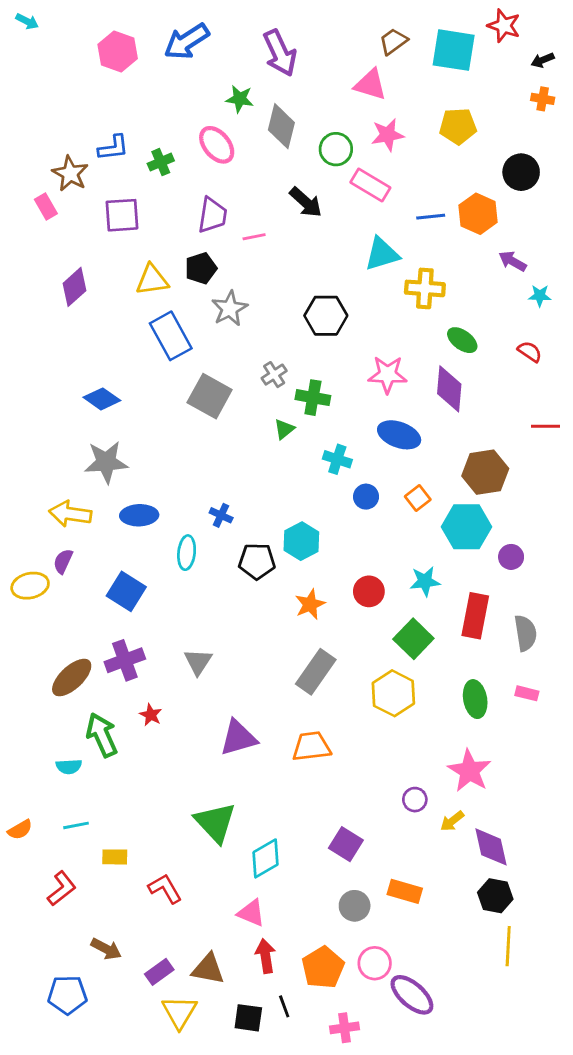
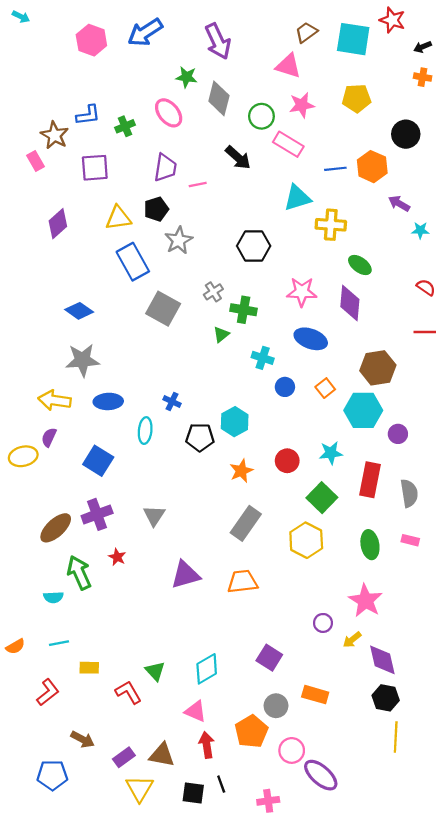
red semicircle: (530, 352) -> (426, 287), moved
green triangle: (215, 823) -> (155, 671), moved, size x0.6
orange pentagon: (323, 968) -> (251, 731), moved

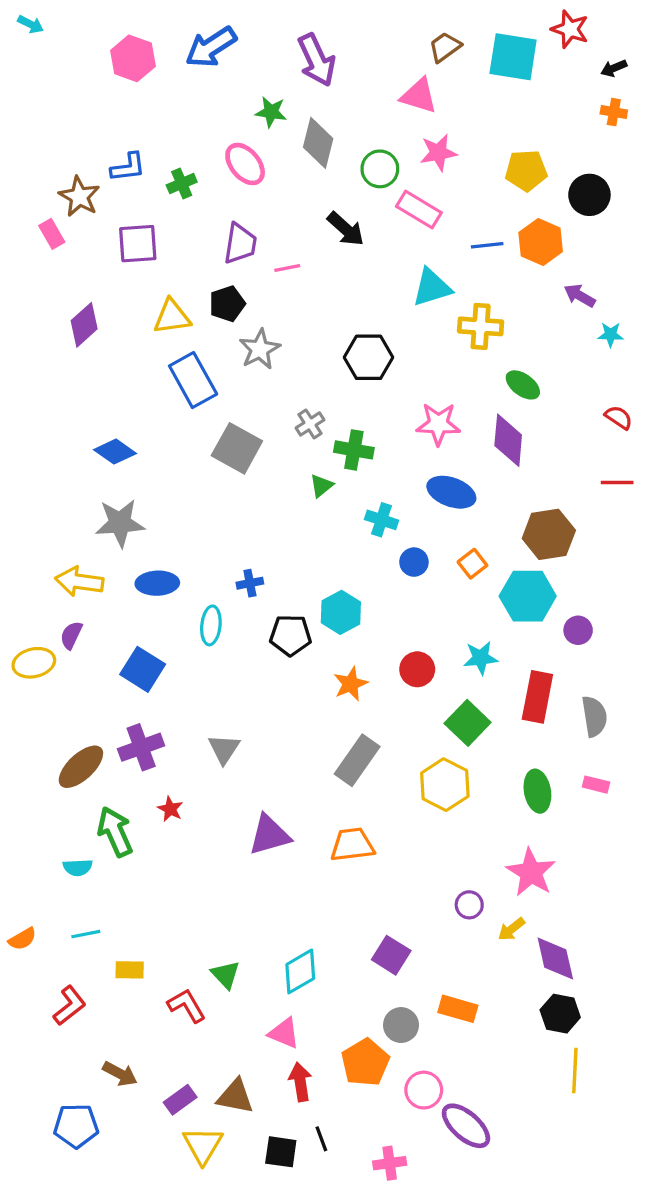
yellow pentagon: (357, 98) -> (526, 171), moved
blue cross: (172, 401) -> (250, 583), turned -36

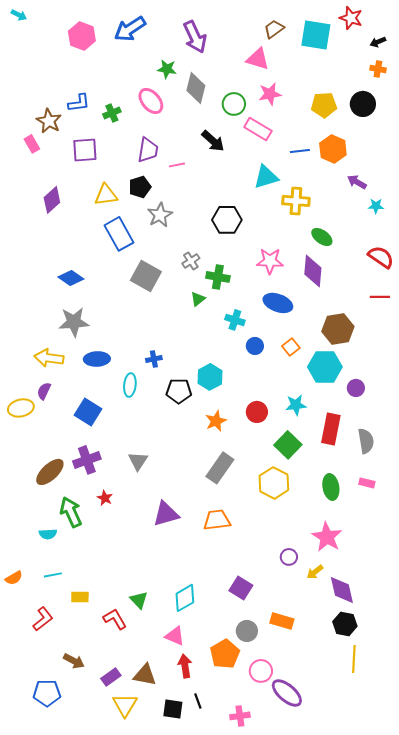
black circle: (589, 195) -> (363, 104), moved
red semicircle: (619, 417) -> (381, 257), size x1.5

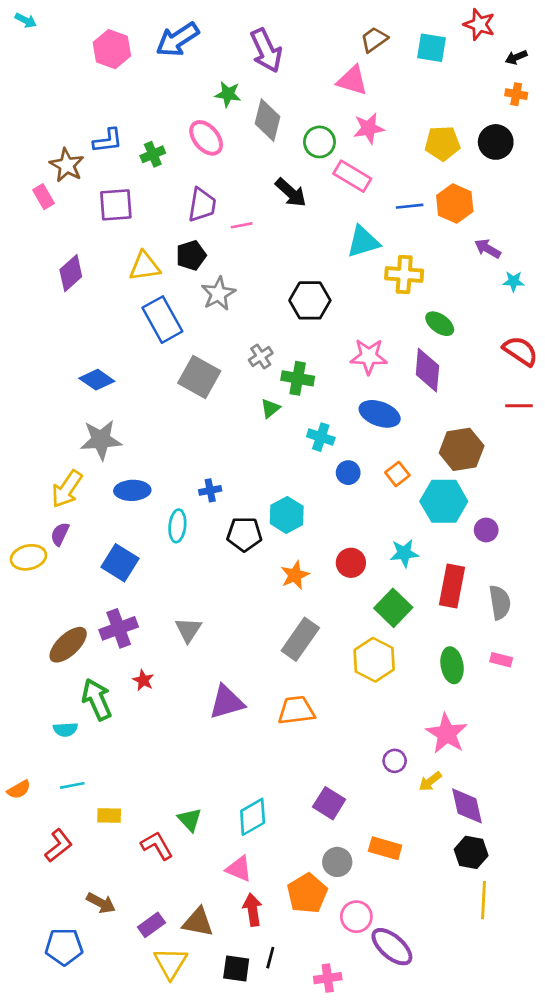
cyan square: (316, 35) -> (432, 48), size x0.7
yellow arrow: (49, 358) -> (67, 489), turned -64
black line: (198, 701) -> (270, 958), turned 35

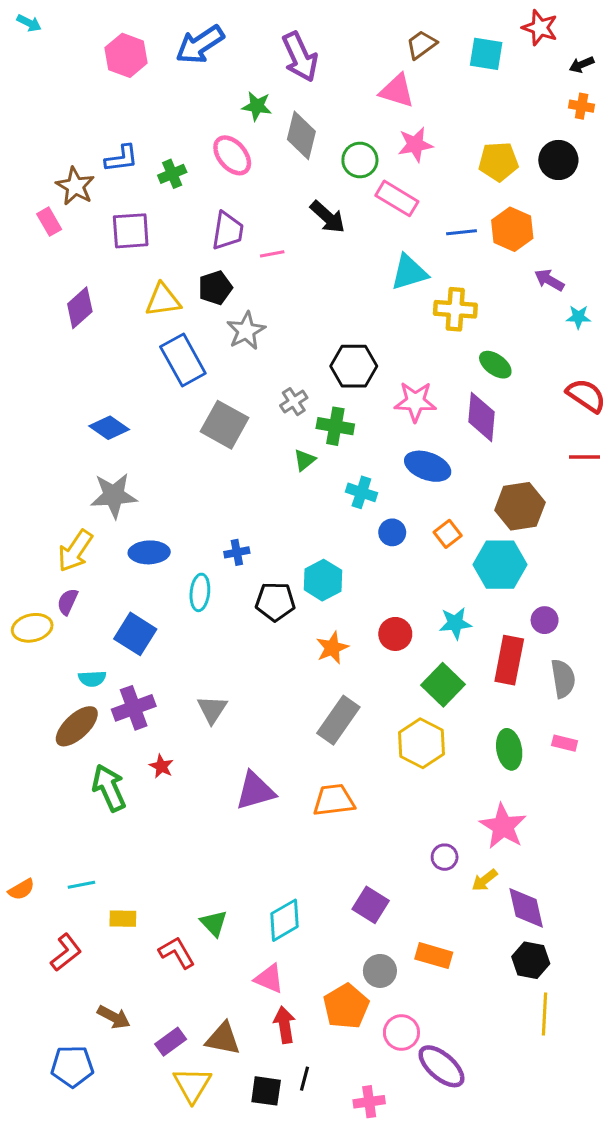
black hexagon: (310, 300) -> (354, 366), moved
purple circle: (486, 530) -> (545, 620), moved
cyan semicircle: (65, 729) -> (92, 679), moved

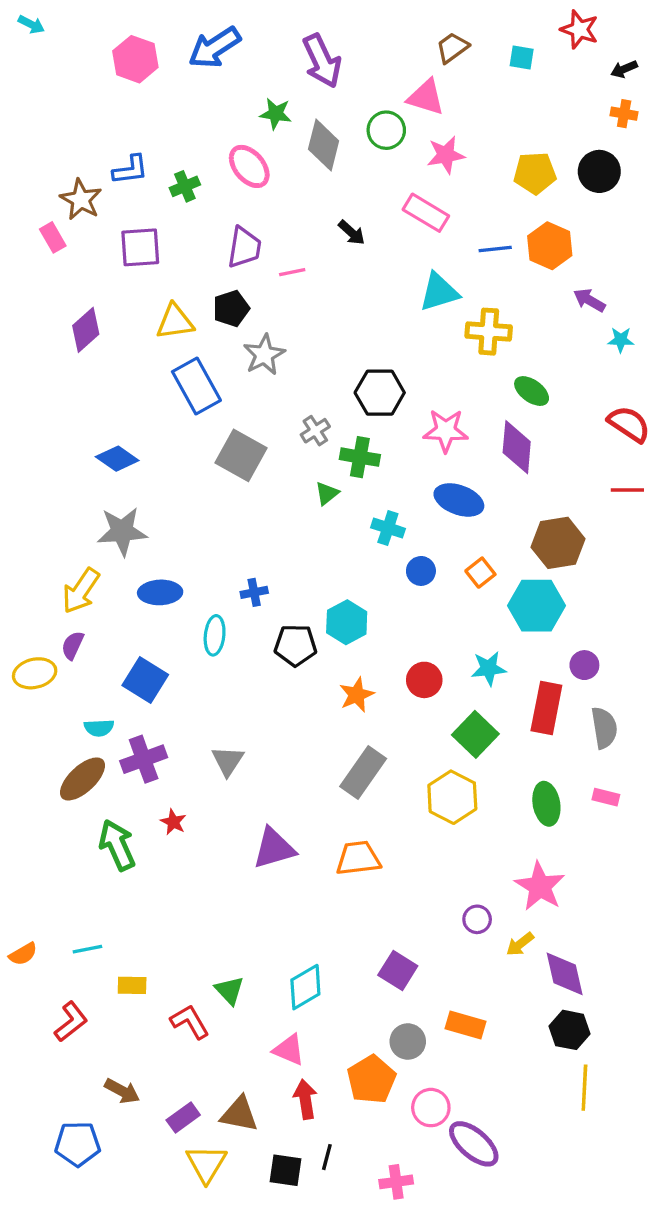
cyan square: (486, 54) -> (522, 58), size x0.7
green circle: (360, 160) -> (386, 130), moved
black arrow: (328, 217) -> (352, 233), size x0.7

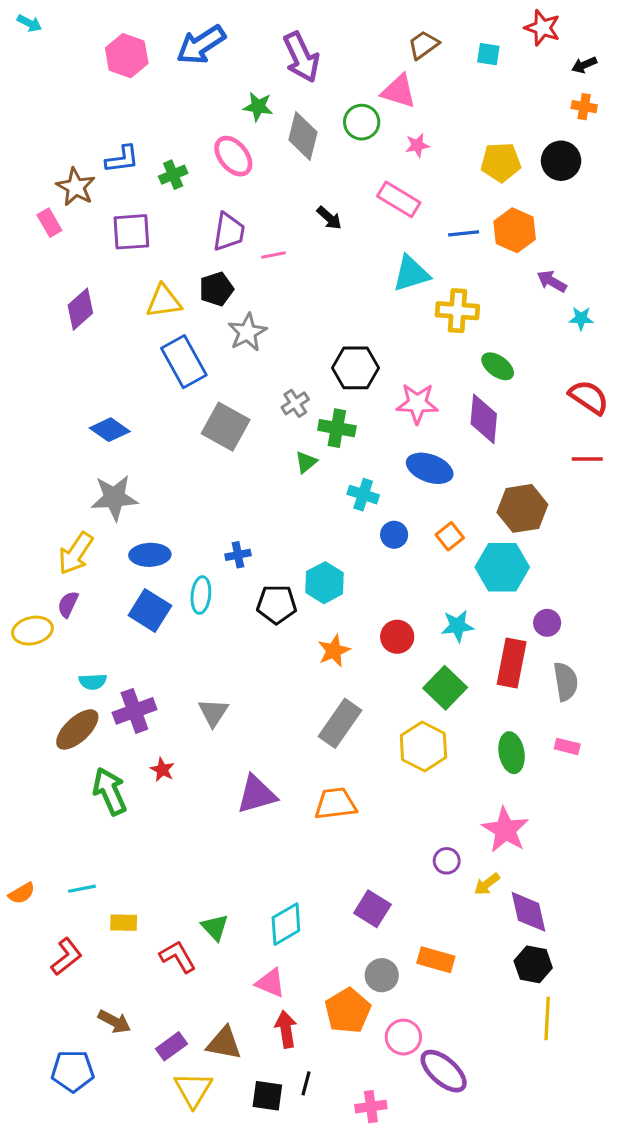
pink star: (446, 155) -> (417, 145), size x0.7
blue square: (145, 680) -> (150, 610), moved

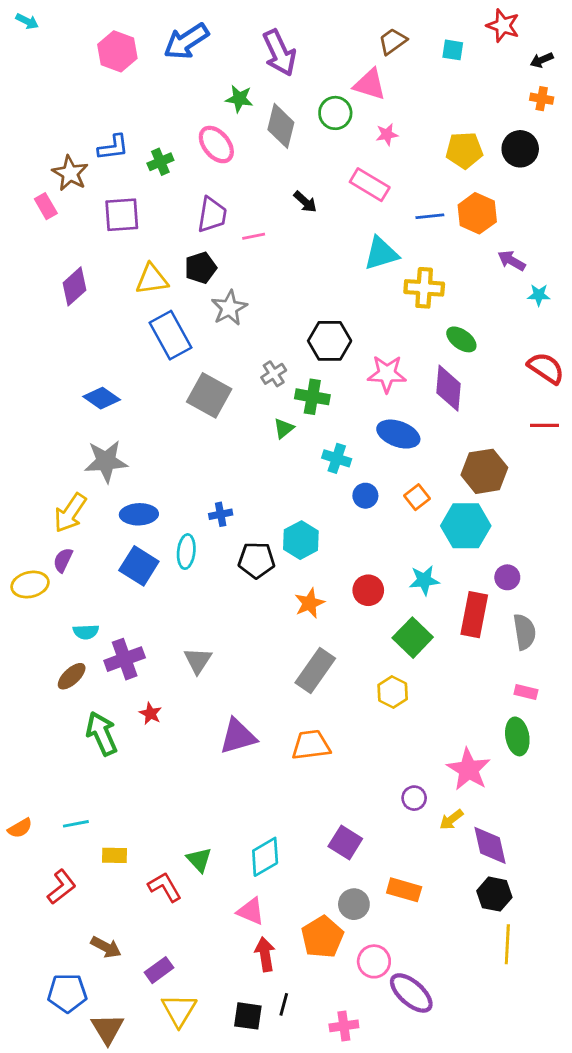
brown ellipse: (77, 729) -> (72, 676), size x0.7
yellow hexagon: (423, 746) -> (393, 692), size x0.7
green ellipse: (512, 753) -> (517, 736), moved
brown triangle: (224, 1043) -> (107, 1029), moved, turned 48

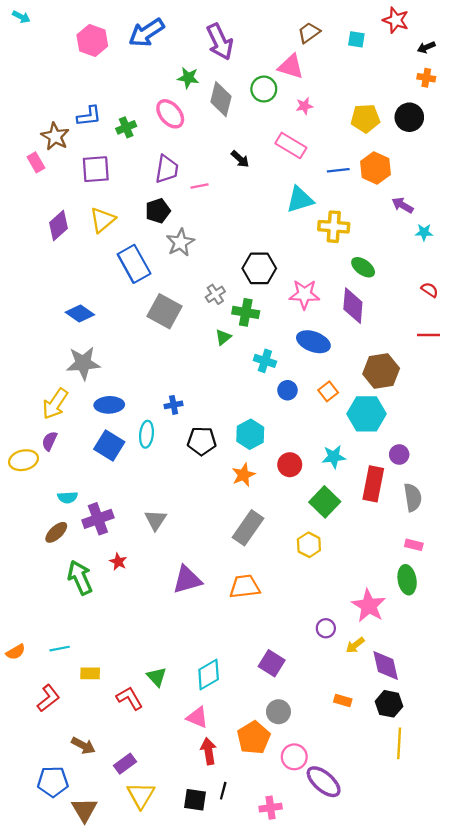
yellow triangle: (152, 279) -> (102, 220), moved, turned -32
red semicircle: (546, 368) -> (430, 290), size x0.6
cyan hexagon: (301, 540) -> (250, 434), moved
orange rectangle: (404, 890) -> (343, 700), moved, size x0.7

